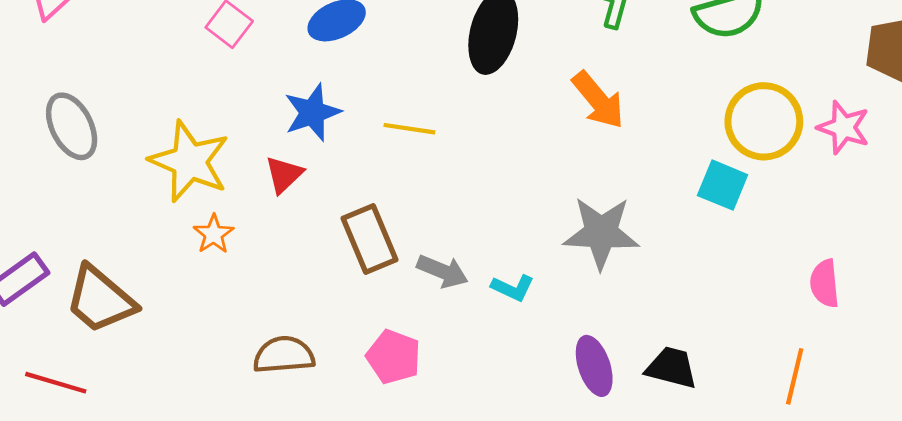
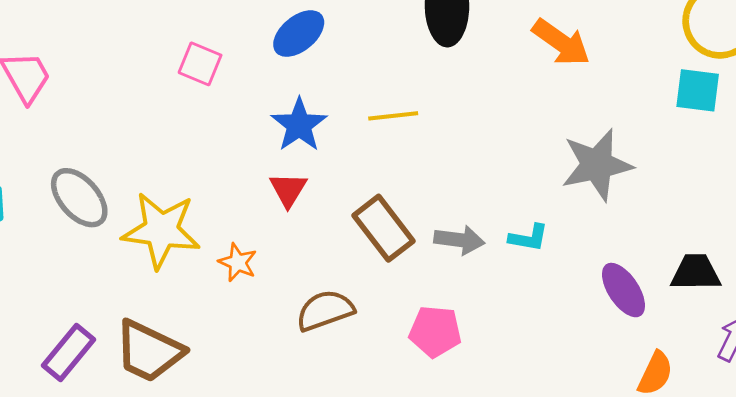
yellow star: (189, 161) -> (161, 230), moved
brown semicircle: (284, 355) -> (325, 310), moved

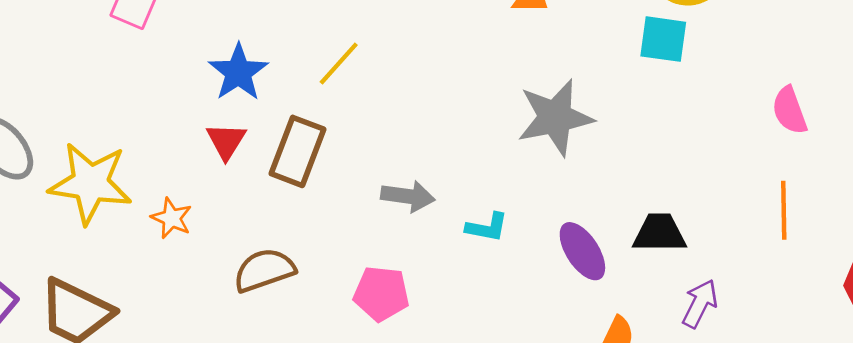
yellow line: (393, 116) -> (339, 63), turned -42
brown rectangle: (384, 228) -> (298, 151), moved, turned 58
cyan L-shape: (529, 238) -> (487, 227), moved

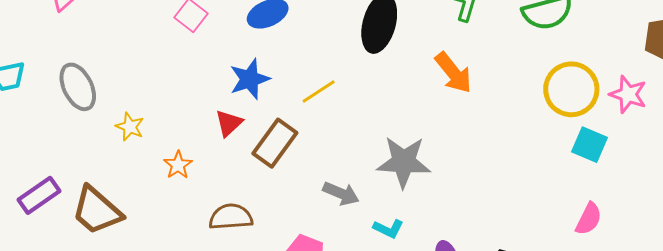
cyan square: (663, 39) -> (590, 145), moved
pink semicircle: (790, 110) -> (589, 219), moved, turned -148
gray star: (555, 117) -> (404, 162), moved
yellow star: (90, 183) -> (130, 127), size x0.5

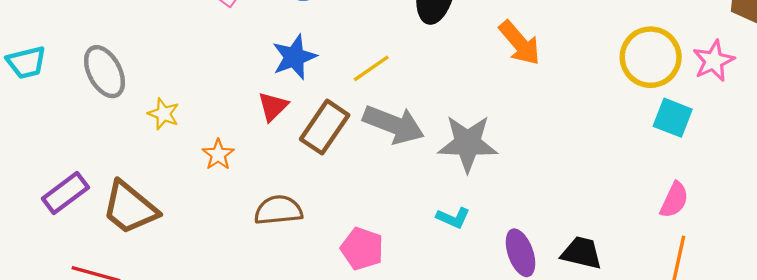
pink star: (628, 94) -> (714, 61), turned 30
gray arrow: (341, 193) -> (394, 124), moved, size x1.5

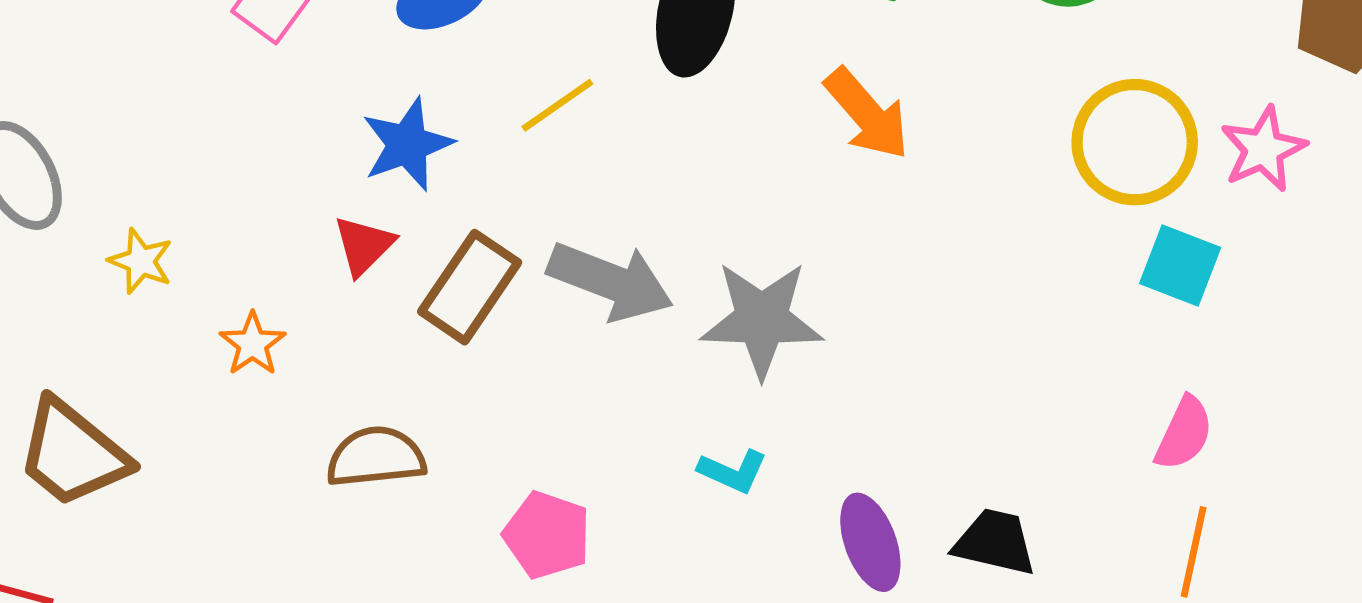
yellow line: (371, 68) -> (557, 105), moved

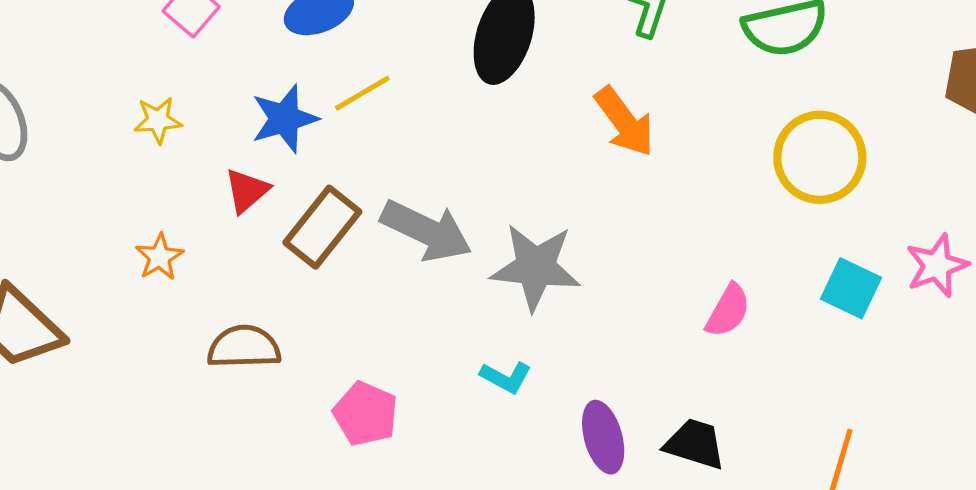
yellow line: (557, 105) -> (362, 93), moved
pink star: (1263, 149) -> (937, 266), moved
yellow star: (141, 261) -> (158, 120), moved, turned -30
cyan square: (1180, 265) -> (851, 288), moved
pink semicircle: (1184, 433) -> (728, 311), moved

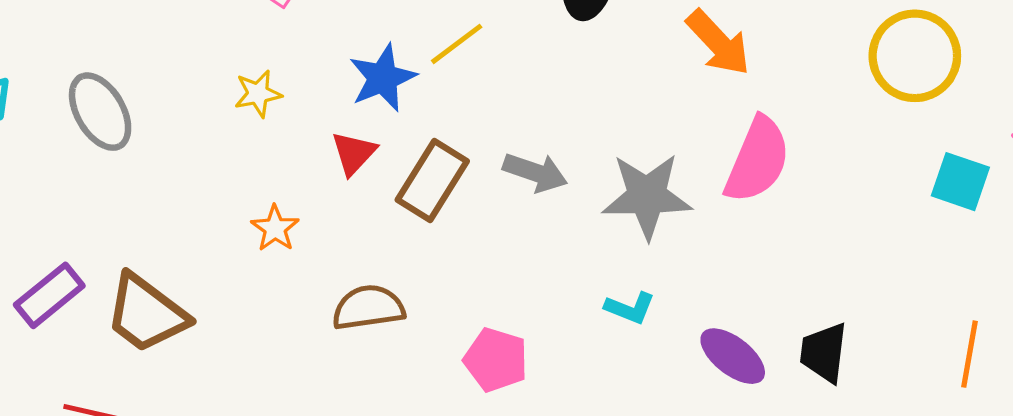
gray arrow: (426, 231) -> (535, 172), size x0.7
pink semicircle: (728, 311) -> (757, 160), moved, size x1.6
purple ellipse: (603, 437) -> (733, 356), turned -30
black trapezoid: (695, 444) -> (824, 353), turned -94

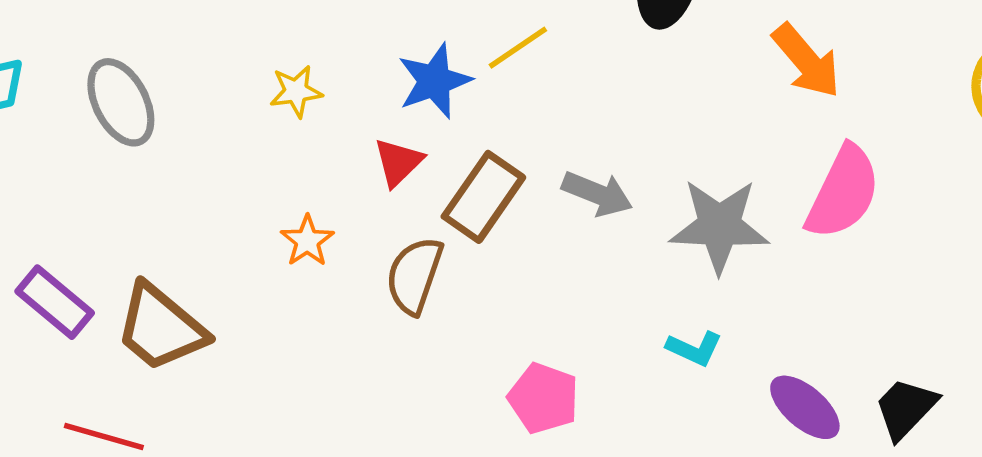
purple rectangle: (49, 295) -> (55, 302), turned 76
brown semicircle: (368, 308) -> (414, 275), moved, turned -66
black trapezoid: (824, 353) -> (906, 408), turned 34

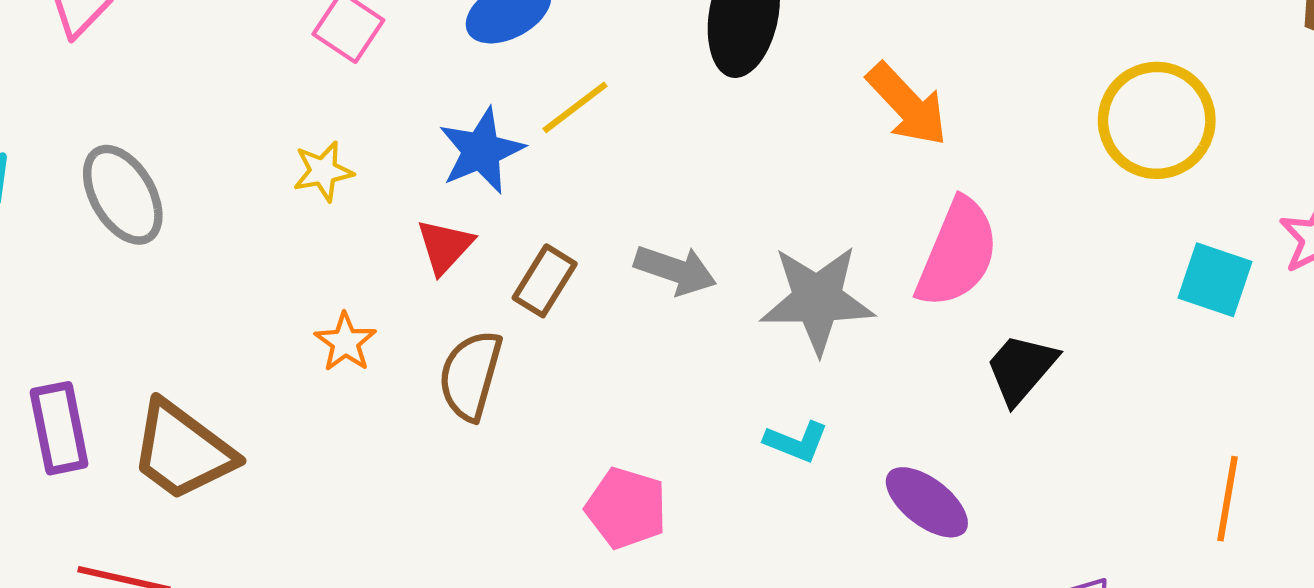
brown rectangle: (483, 197) -> (545, 281), size x0.7
purple rectangle: (55, 302) -> (59, 428), turned 42
black trapezoid: (906, 408) -> (1021, 369), moved

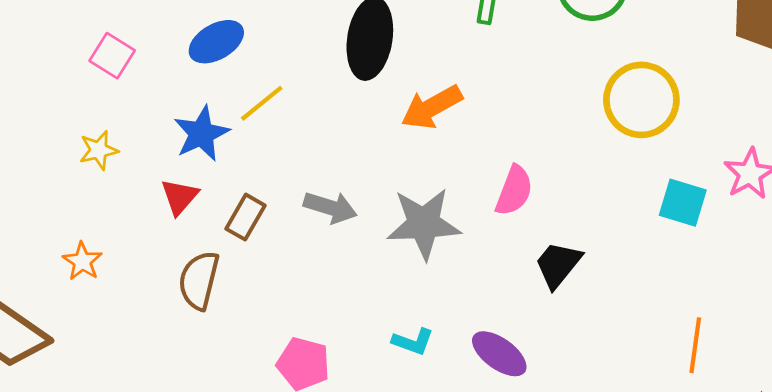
orange arrow: (907, 105) -> (432, 107), moved, turned 106
pink semicircle: (957, 253) -> (514, 191), size x0.7
orange star: (345, 342) -> (82, 261), moved
cyan L-shape: (796, 442) -> (413, 342), moved

